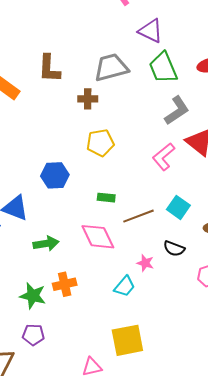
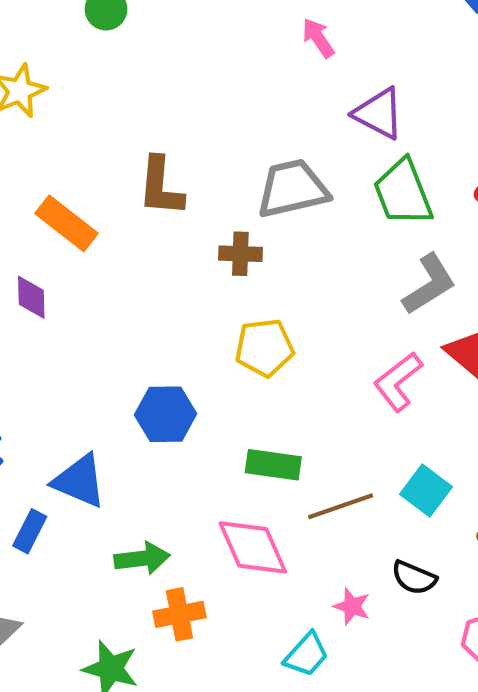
green rectangle: (106, 198) -> (273, 465), size x1.4
orange cross: (65, 284) -> (179, 614), moved

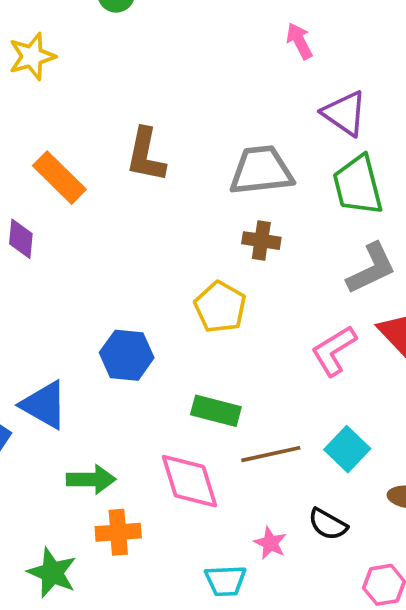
brown cross: (240, 254) -> (261, 241), moved
yellow pentagon: (264, 348) -> (220, 307), turned 30
cyan trapezoid: (306, 655) -> (225, 581), turned 39

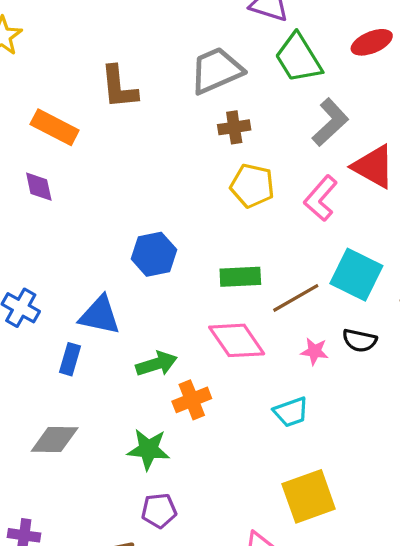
yellow pentagon: (220, 307) -> (252, 186), moved
cyan square: (347, 449) -> (356, 275), size x1.4
pink star: (270, 543) -> (315, 351), moved

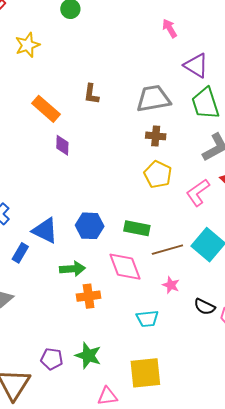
brown L-shape: (119, 87) -> (91, 94), size x0.7
purple diamond: (39, 187) -> (62, 145), moved
blue hexagon: (154, 254) -> (90, 226), moved
black semicircle: (360, 340) -> (205, 307), moved
green star: (148, 449) -> (88, 356), moved

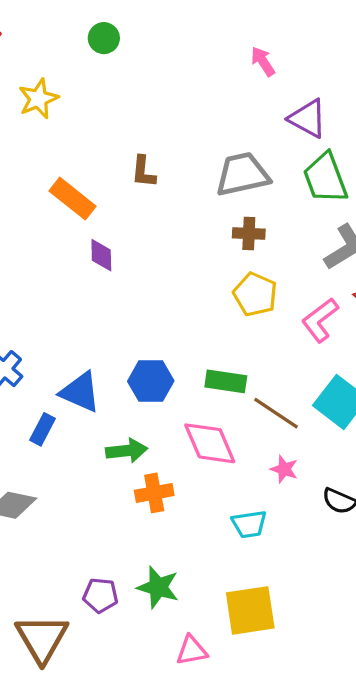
brown line: (167, 250) -> (276, 413), turned 52

